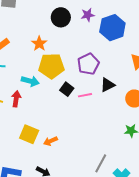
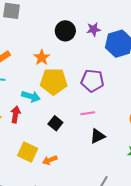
purple pentagon: (88, 64) -> (92, 81), turned 30
black triangle: (108, 85) -> (98, 136), moved
black square: (67, 89) -> (55, 123), moved

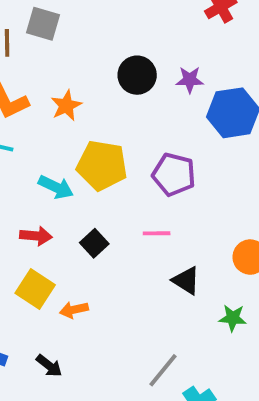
orange star: (42, 57) -> (66, 106), moved
red arrow: (15, 115) -> (36, 236), moved, turned 77
black triangle: (98, 136) -> (186, 280), moved, turned 49

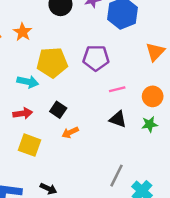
pink line: (157, 233) -> (117, 89), moved
orange arrow: (74, 310) -> (70, 132), moved
green star: (233, 318) -> (150, 124), moved

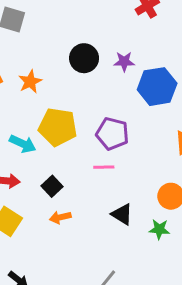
pink line: (117, 89) -> (104, 167), moved

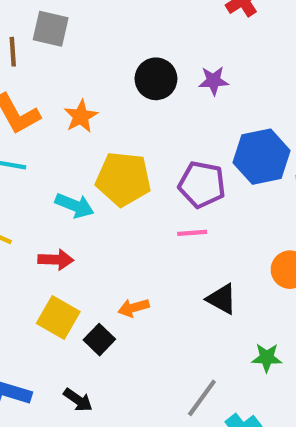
blue hexagon: (157, 87) -> (262, 157), moved
black square: (52, 186) -> (99, 340), moved
green star: (159, 229) -> (267, 358), moved

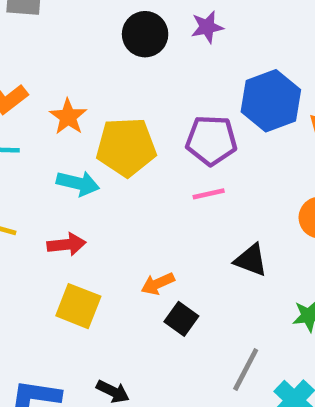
orange star: (81, 116) -> (68, 117), moved
black square: (99, 340) -> (181, 319), moved

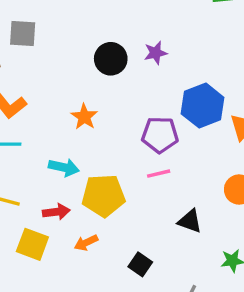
orange star: (68, 117) -> (84, 117), moved
yellow pentagon: (126, 147) -> (103, 196), moved
orange arrow: (158, 284) -> (86, 243), moved
yellow square: (78, 306) -> (32, 244), moved

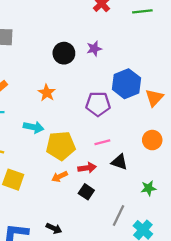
pink line: (159, 174) -> (102, 142), moved
red arrow: (56, 212) -> (87, 168), moved
orange arrow: (86, 243) -> (60, 177), moved

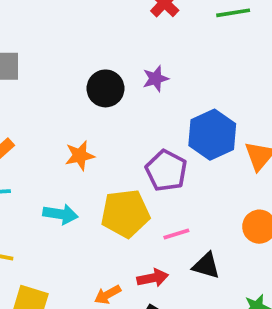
orange star: (47, 93) -> (80, 156), turned 30
purple pentagon: (98, 104) -> (166, 171), turned 30
yellow pentagon: (61, 146) -> (125, 213), moved

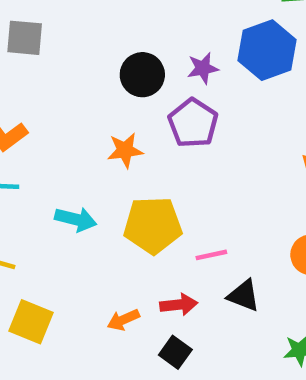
blue hexagon: (212, 135) -> (267, 50), moved
orange star: (80, 156) -> (125, 150), moved
purple pentagon: (166, 171) -> (193, 123), moved

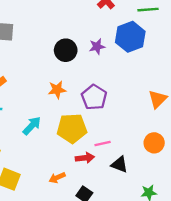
purple pentagon: (193, 123) -> (94, 97), moved
cyan arrow: (76, 219) -> (32, 126), turned -60
red arrow: (179, 305) -> (85, 158), moved

